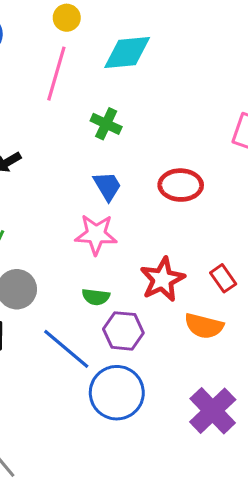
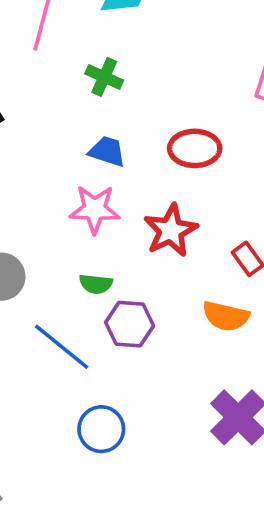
blue trapezoid: (107, 186) -> (107, 151), turned -40
red star: (162, 279) -> (171, 230), moved
blue circle: (117, 393) -> (101, 429), moved, size x0.7

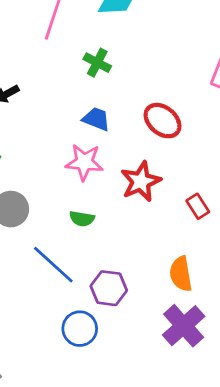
red ellipse: (195, 148) -> (163, 121), turned 36
orange semicircle: (226, 316) -> (181, 274), moved, turned 64
purple hexagon: (130, 324) -> (109, 288), moved

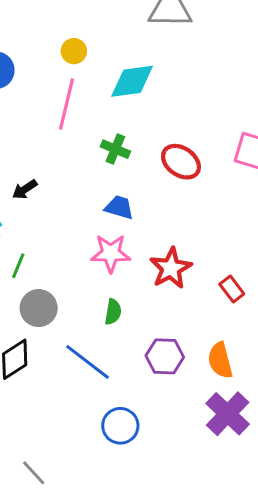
red ellipse: (163, 121) -> (181, 162), moved
green semicircle: (82, 219) -> (113, 312), turned -85
purple hexagon: (109, 288) -> (165, 356), moved

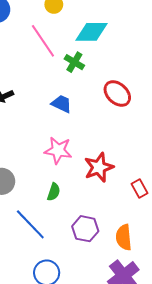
pink line: (66, 104) -> (43, 41), turned -56
green cross: (115, 149) -> (74, 62), moved
blue trapezoid: (119, 207) -> (62, 104), moved

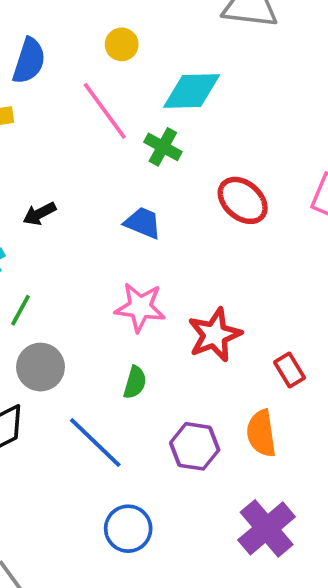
orange semicircle: (124, 237) -> (261, 433), moved

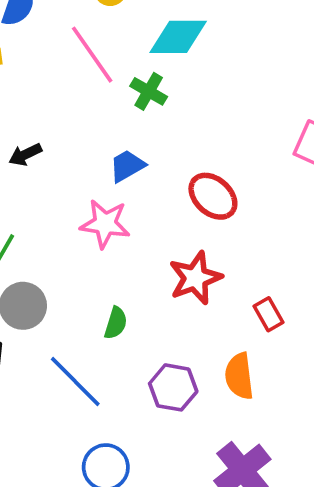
red ellipse: (243, 200) -> (213, 196), moved
blue trapezoid: (143, 223) -> (127, 166), turned -54
pink star: (140, 307) -> (105, 224), moved

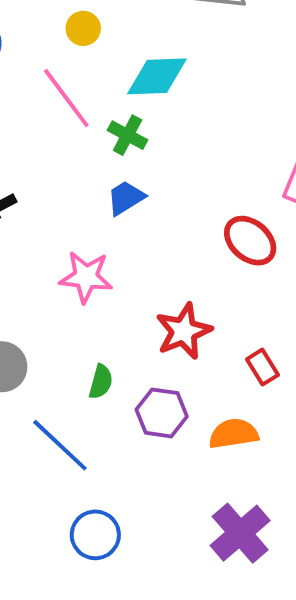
blue trapezoid: (127, 166) -> (126, 198), moved
red ellipse: (213, 196) -> (250, 241), moved
orange semicircle: (239, 376) -> (234, 434), turned 90
purple hexagon: (173, 387) -> (162, 413), moved

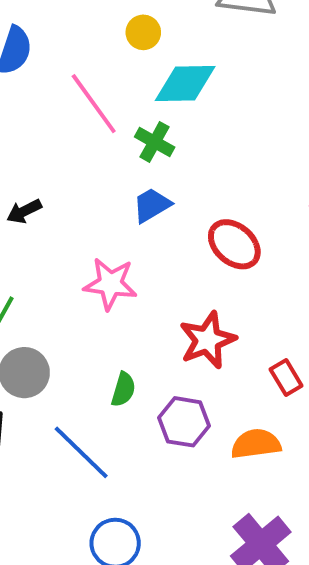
yellow circle: (83, 28) -> (143, 32), moved
red ellipse: (250, 241) -> (234, 244), moved

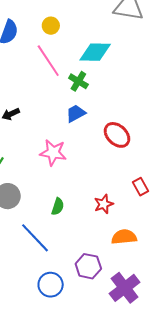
yellow circle: (143, 32) -> (51, 26), moved
red star: (208, 340) -> (104, 204), moved, size x0.7
red rectangle: (286, 377) -> (141, 187), moved
purple hexagon: (184, 422) -> (88, 266), moved

